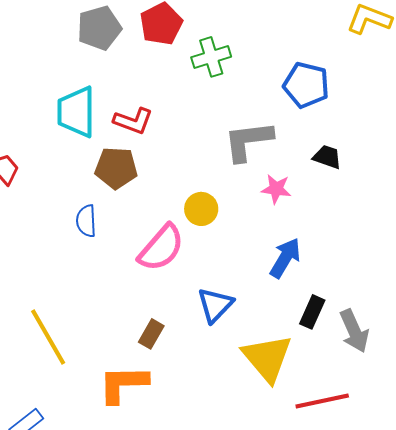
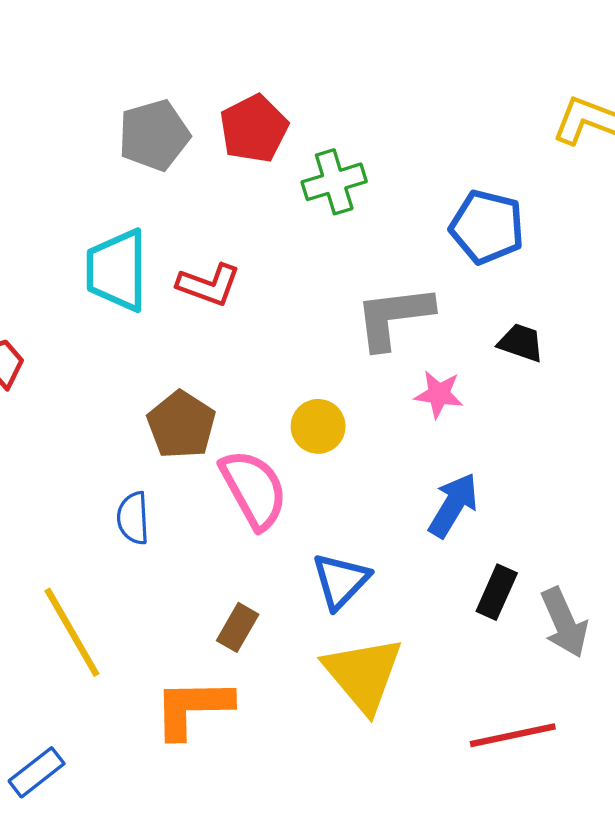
brown pentagon: (116, 168) -> (181, 425), moved, turned 30
blue semicircle: (86, 221) -> (133, 518), moved
pink semicircle: (161, 248) -> (254, 489), turned -70
yellow triangle: (267, 358) -> (363, 674), moved

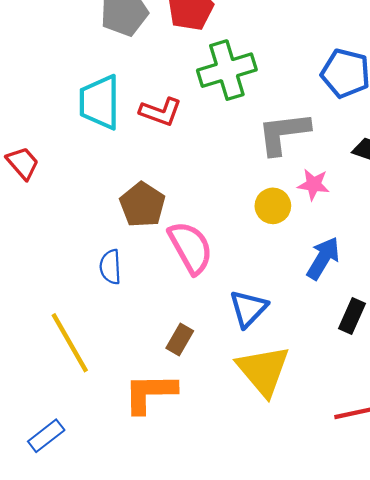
green cross: (334, 182) -> (227, 70), moved, size x1.4
yellow circle: (318, 426) -> (273, 206), moved

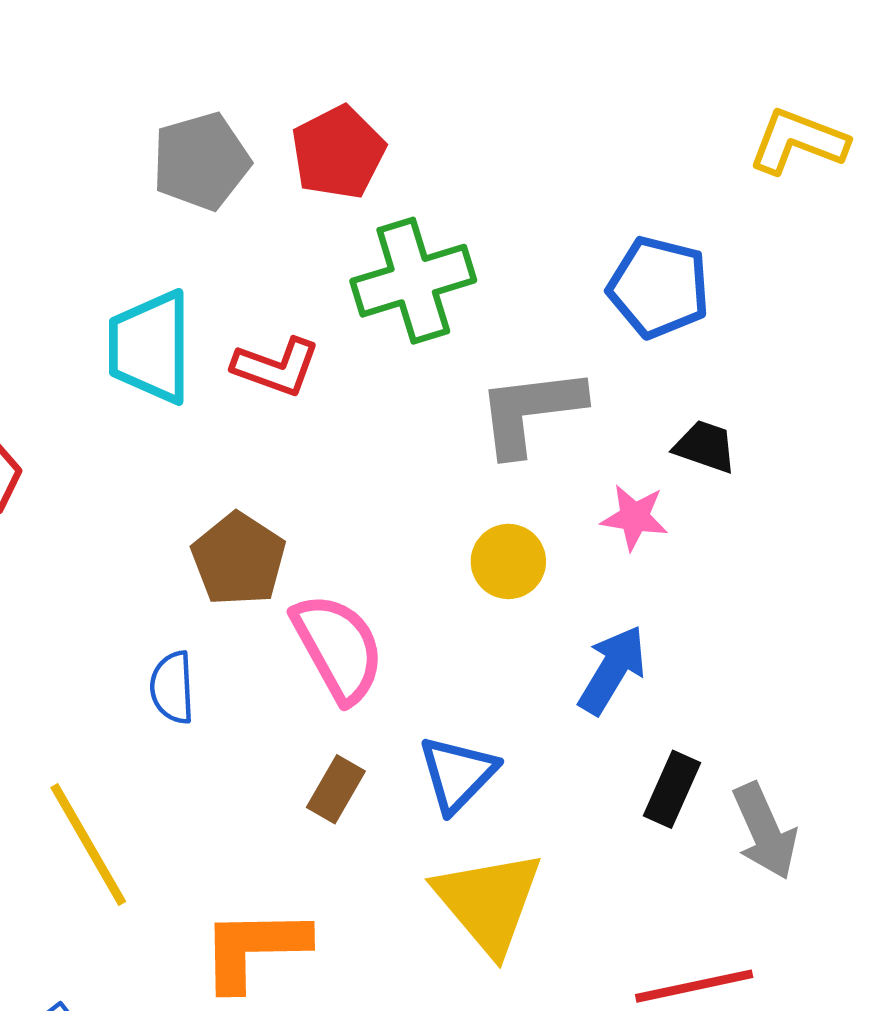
pink star: (314, 184) -> (634, 517), moved
brown rectangle: (180, 340) -> (336, 789), moved

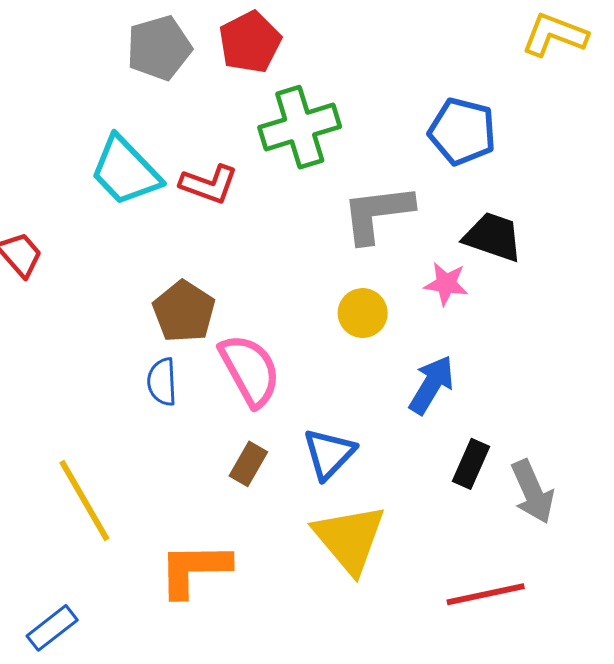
cyan trapezoid: (150, 347) -> (125, 171), turned -44
black trapezoid: (705, 446) -> (493, 237), size x1.4
blue semicircle: (172, 688) -> (162, 382), moved

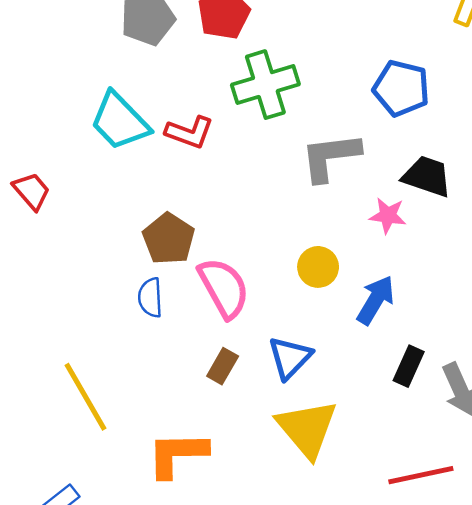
yellow circle: (363, 313) -> (318, 267), moved

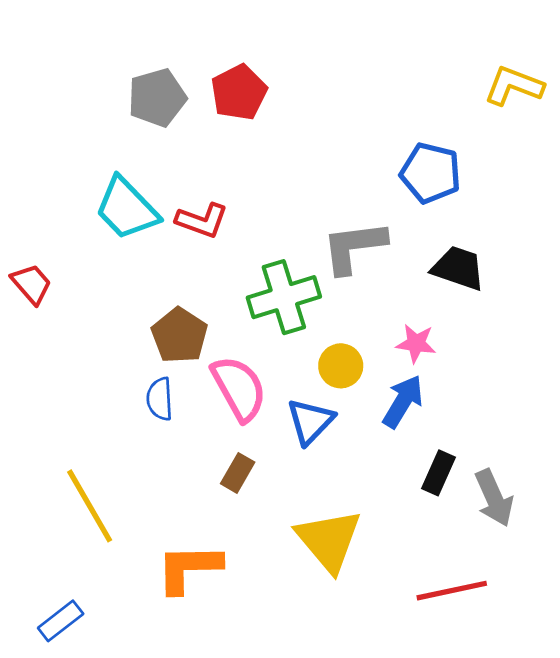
green cross: (265, 85) -> (284, 297), moved
pink star: (388, 216) -> (416, 343), moved
blue triangle: (290, 358) -> (310, 421), moved

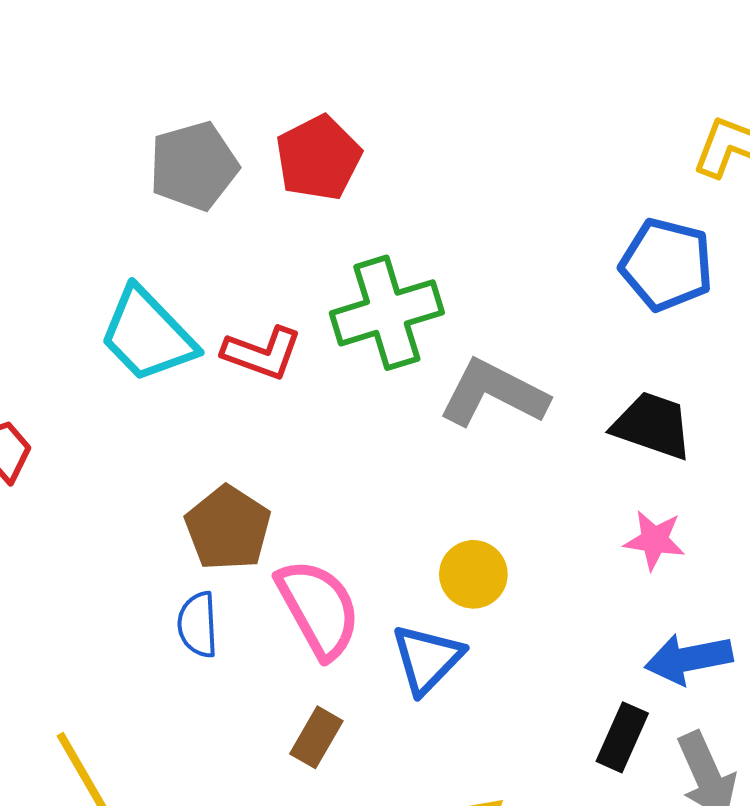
blue pentagon: (431, 173) -> (667, 265), moved
gray L-shape: (354, 247) -> (493, 393), turned 34
green cross: (284, 297) -> (387, 313), moved
pink star: (416, 343) -> (654, 540), moved
blue arrow: (403, 402) -> (689, 659), moved, turned -132

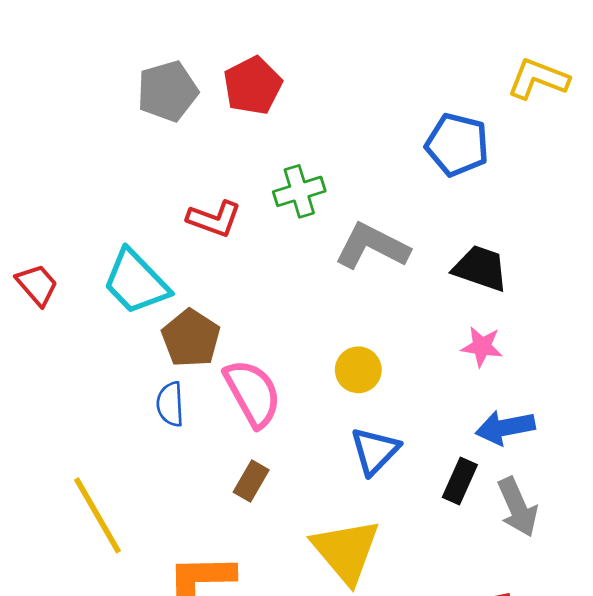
blue pentagon: (667, 265) -> (457, 145), moved
green cross: (387, 313) -> (299, 191), size x0.7
cyan trapezoid: (147, 335) -> (136, 282), moved
blue triangle: (427, 659) -> (375, 451), moved

